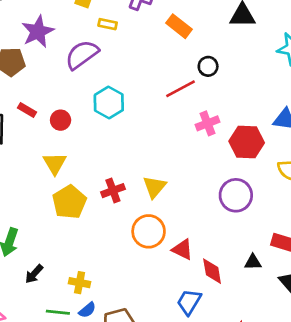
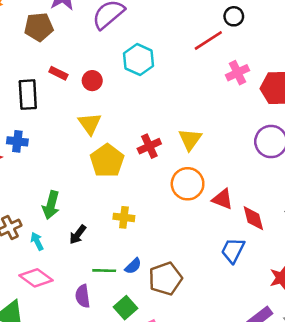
yellow cross: (80, 283) -> (124, 217), moved

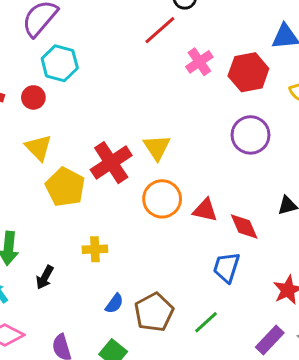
cyan hexagon: (139, 60) -> (60, 63), moved
red cross: (149, 146) -> (111, 163), size x1.5
green line: (104, 271) -> (206, 322), moved, turned -35

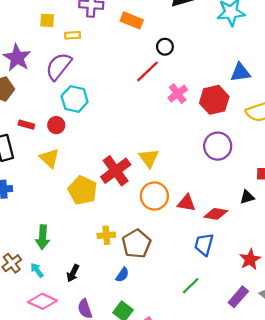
yellow triangle: (38, 148) -> (49, 158), moved
red diamond: (244, 227) -> (216, 214), turned -55
black arrow: (45, 277) -> (73, 273), moved
brown pentagon: (154, 312) -> (136, 244), moved

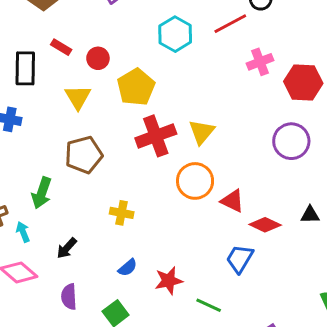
cyan hexagon: (75, 99) -> (175, 34), moved
yellow pentagon: (82, 190) -> (136, 87), moved
brown pentagon: (136, 244) -> (84, 155), moved
red star: (250, 259) -> (169, 281), moved
green line: (191, 286) -> (209, 305), turned 54

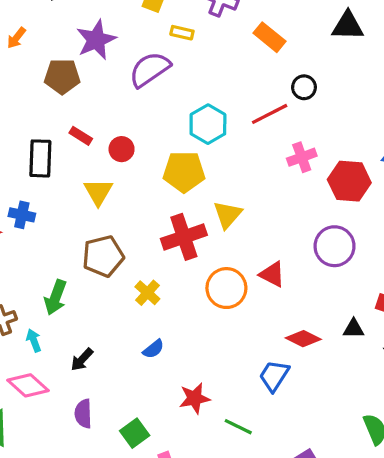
yellow pentagon: (136, 87) -> (184, 172), moved, turned 30
yellow triangle: (202, 132) -> (228, 215), moved
red triangle: (232, 201) -> (272, 274), moved
yellow cross: (122, 213) -> (147, 293), moved, turned 30
blue semicircle: (128, 268) -> (153, 349), moved

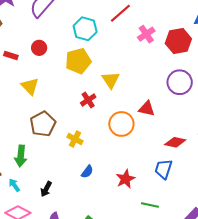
red circle: (122, 149) -> (39, 48), moved
red cross: (184, 237) -> (88, 100), size x0.6
red star: (195, 398) -> (125, 179), moved

